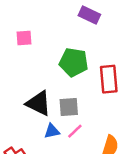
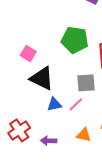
pink square: (24, 38) -> (28, 53), moved, turned 35
gray square: (69, 107) -> (86, 83), moved

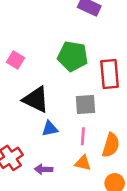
pink square: (28, 53) -> (16, 60), moved
pink line: (76, 104) -> (83, 136), moved, turned -42

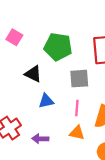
green pentagon: (73, 56) -> (58, 47), moved
black triangle: (36, 99) -> (33, 74), size x0.7

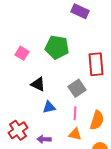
green pentagon: (58, 47) -> (57, 47), moved
gray square: (79, 79) -> (77, 88), turned -30

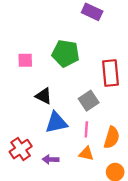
pink square: (22, 53) -> (25, 60), turned -32
blue triangle: (49, 107) -> (56, 123), size x1.5

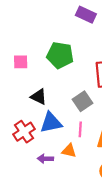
red cross: (21, 149) -> (24, 132), moved
orange triangle: (86, 154) -> (69, 151), moved

